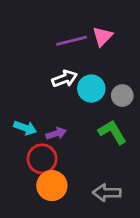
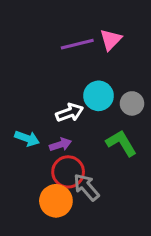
white arrow: (65, 79) -> (70, 113), moved
red circle: (42, 159) -> (68, 172), moved
gray arrow: (107, 193) -> (86, 187), moved, turned 48

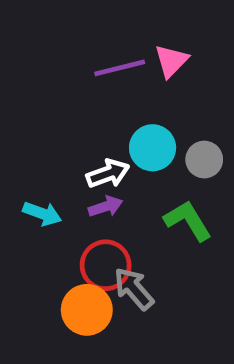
purple arrow: (60, 145) -> (106, 206), moved

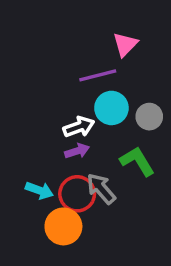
purple line: (120, 68) -> (98, 75), moved
cyan arrow: (42, 214) -> (39, 190), moved
gray arrow: (134, 289) -> (101, 189), moved

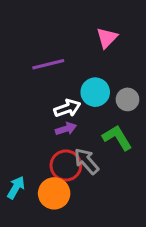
purple line: (98, 75) -> (48, 64), moved
cyan arrow: (39, 190) -> (16, 188), moved, turned -80

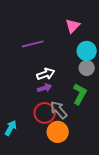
cyan circle: (95, 92) -> (87, 51), moved
green L-shape: (117, 138) -> (80, 94), turned 60
orange circle: (54, 193) -> (58, 132), moved

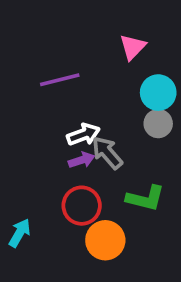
green L-shape: (80, 94) -> (145, 198), moved, turned 75
gray arrow: (59, 110) -> (107, 153), moved

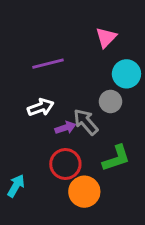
gray circle: (158, 124) -> (110, 101), moved
white arrow: (83, 134) -> (41, 107), moved
green L-shape: (145, 198) -> (116, 158), turned -32

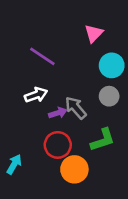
purple line: (48, 64) -> (42, 56), turned 48
gray circle: (110, 101) -> (109, 96), moved

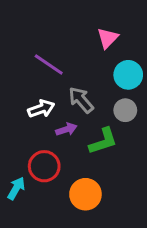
gray arrow: (76, 108) -> (81, 100), moved
green L-shape: (103, 140) -> (103, 141), moved
red circle: (58, 145) -> (44, 166), moved

